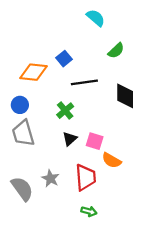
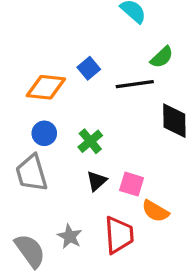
black line: (84, 82) -> (135, 84), moved
blue circle: (20, 105) -> (44, 133), moved

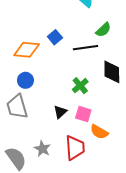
green cross: (90, 141) -> (80, 86), moved

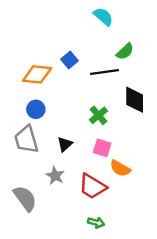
black triangle: (60, 112) -> (65, 144), moved
red trapezoid: (75, 148) -> (92, 186), turned 125
gray star: (42, 149) -> (55, 176), moved

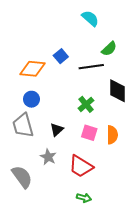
orange semicircle: (120, 168) -> (112, 135), moved, turned -120

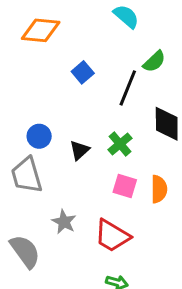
black line: (91, 67) -> (128, 88), turned -60
orange diamond: (33, 69) -> (41, 30), moved
black triangle: (57, 130) -> (80, 150), moved

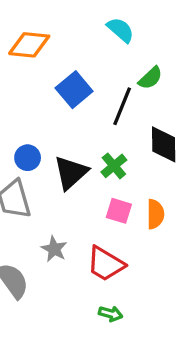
blue square: (83, 72) -> (74, 90), size x1.5
black triangle: (80, 150) -> (71, 173), size x1.6

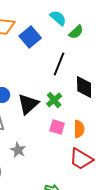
green semicircle: (150, 78) -> (76, 32), moved
blue square: (74, 90) -> (30, 37), moved
red trapezoid: (106, 264) -> (81, 159), moved

